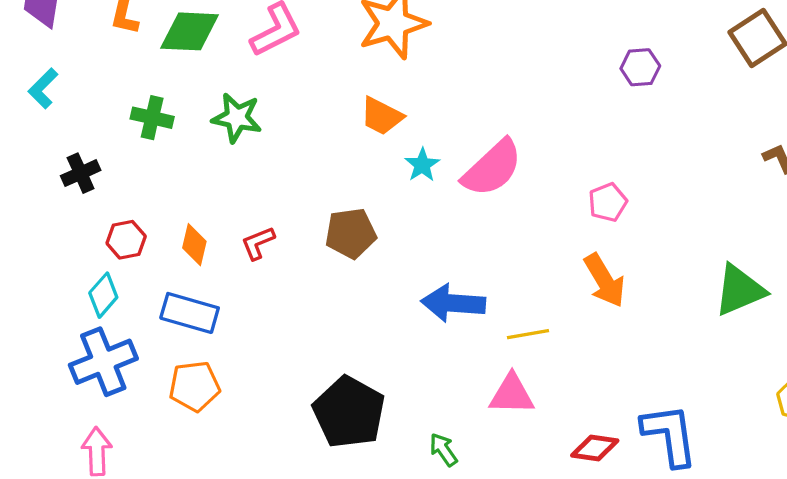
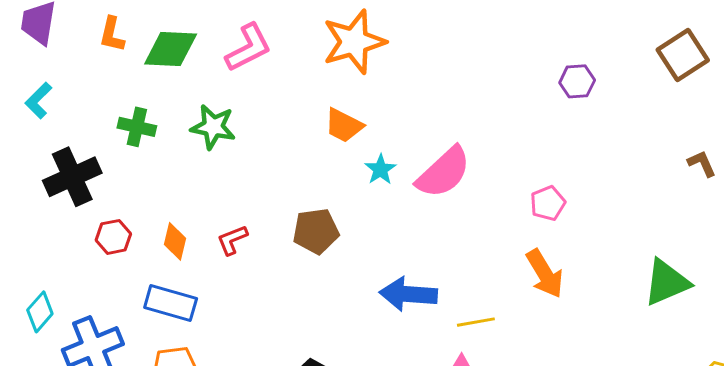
black cross: (81, 173) -> (72, 177), size x1.6
cyan diamond: (103, 295) -> (40, 312), moved

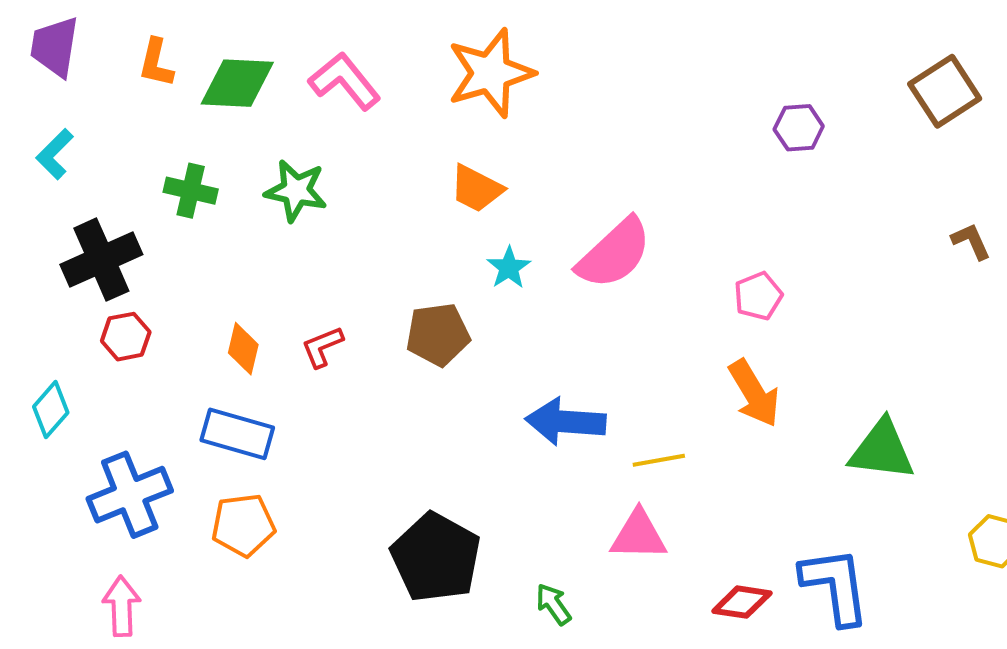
pink L-shape: (248, 48) -> (345, 81), turned -102
cyan star: (380, 169) -> (509, 268), moved
red hexagon: (113, 237) -> (126, 337), moved
green triangle: (667, 282) -> (882, 450), moved, turned 30
cyan diamond: (40, 312) -> (51, 410), moved

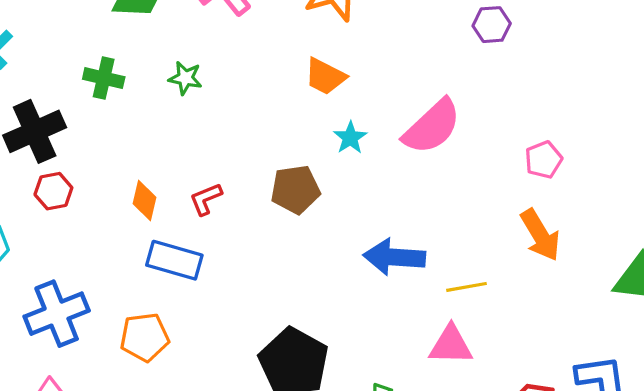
purple hexagon: (799, 128) -> (492, 25), moved
green star: (296, 191) -> (185, 78), size x0.7
blue rectangle: (237, 434) -> (174, 260), moved

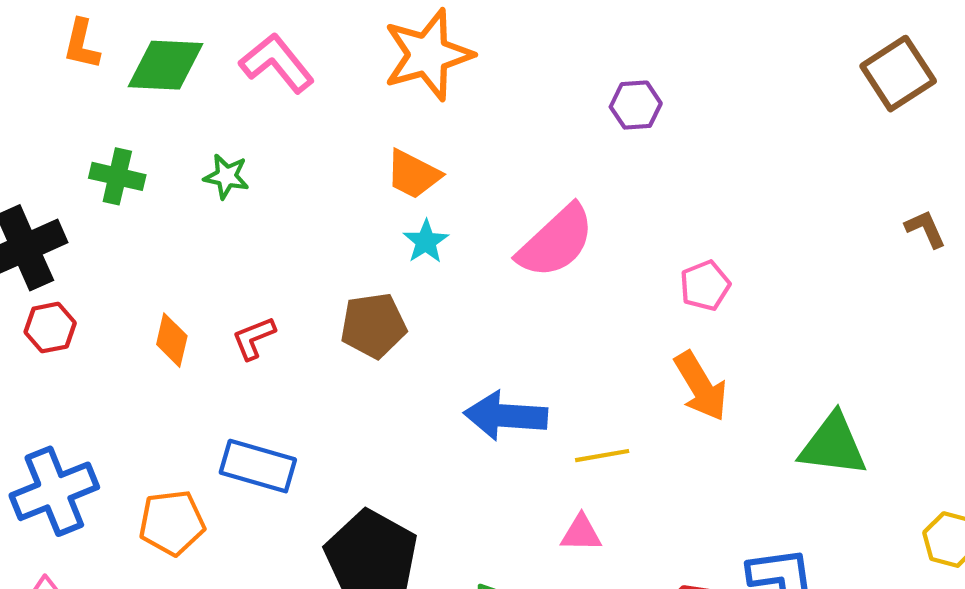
cyan star: (350, 138) -> (426, 241), moved
blue rectangle: (174, 260) -> (258, 466), moved
pink triangle: (451, 345) -> (581, 533), size x0.7

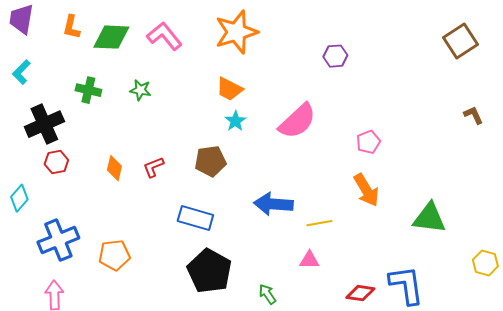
blue rectangle: (258, 466) -> (195, 218), moved

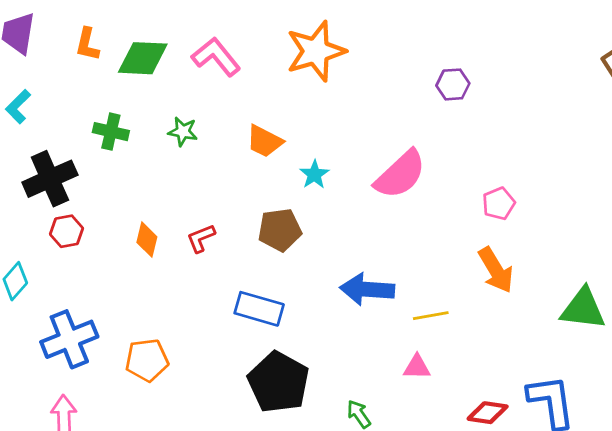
orange trapezoid: (229, 89) -> (265, 141), moved

